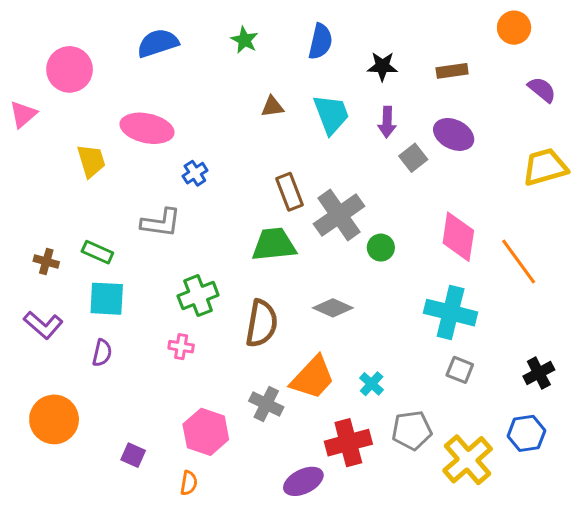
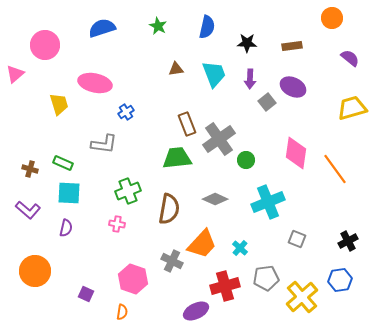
cyan cross: (451, 313) -> (268, 202), moved, turned -36

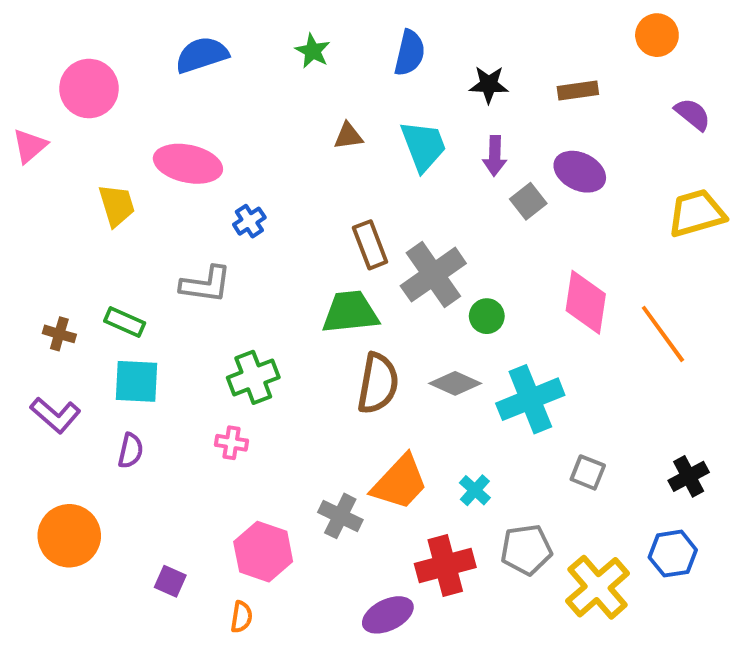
gray diamond: (215, 199) -> (455, 383), moved
brown semicircle: (169, 209) -> (378, 383), moved

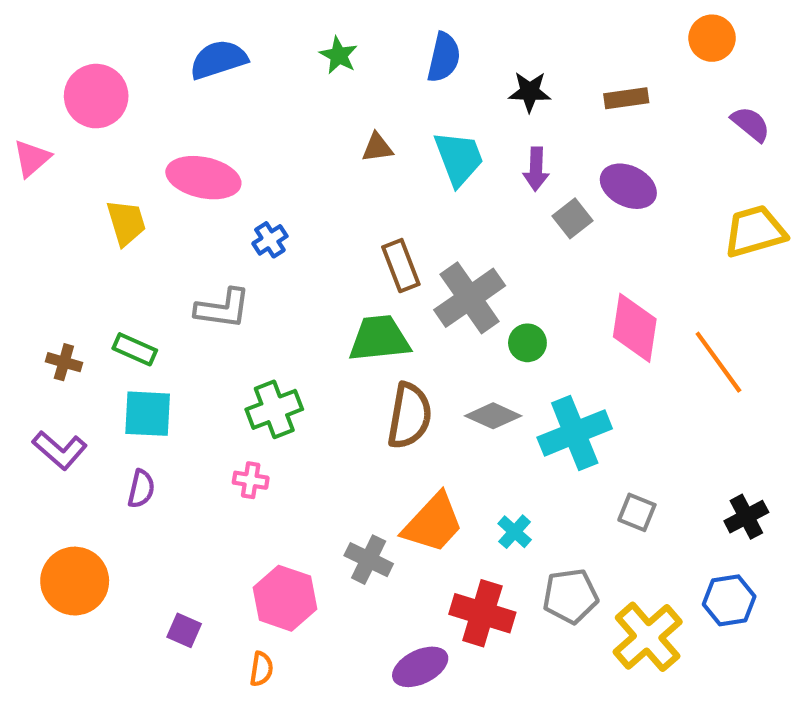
red cross: (445, 565) -> (482, 613), turned 32

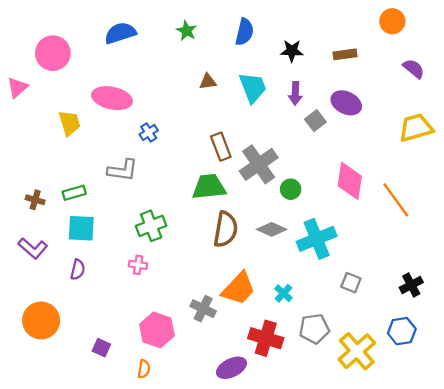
green rectangle: (135, 349) -> (74, 193), turned -40

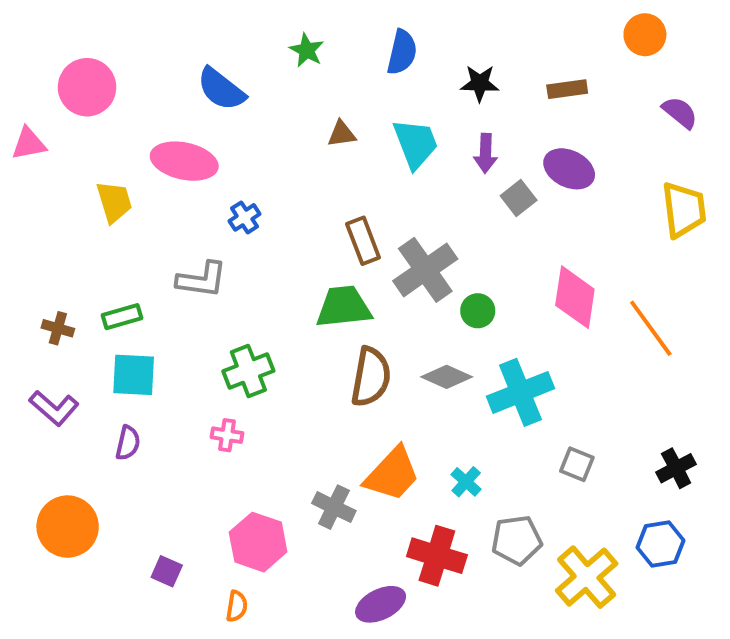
blue semicircle: (120, 33) -> (221, 89), moved, turned -124
pink triangle: (17, 87) -> (29, 144), turned 30
yellow trapezoid: (416, 128) -> (684, 210), turned 99

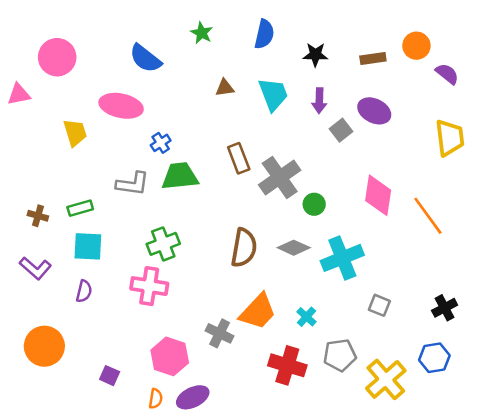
orange circle: (645, 35) -> (416, 46), moved
green trapezoid: (344, 307) -> (180, 176), moved
pink cross: (227, 435) -> (149, 286), size x1.8
purple ellipse: (381, 604) -> (193, 397), moved

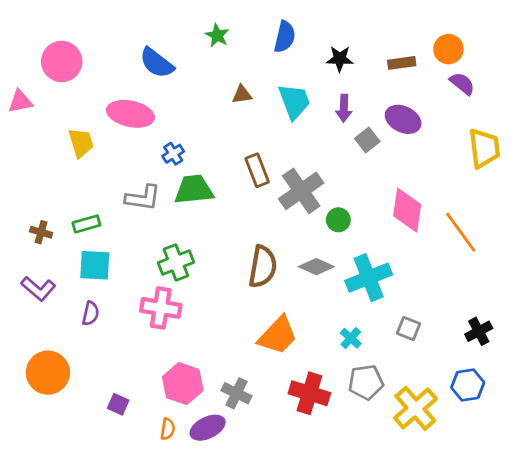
purple semicircle: (447, 74) -> (462, 84), moved
cyan cross: (306, 317) -> (351, 338), moved
gray cross: (220, 333) -> (236, 393), moved

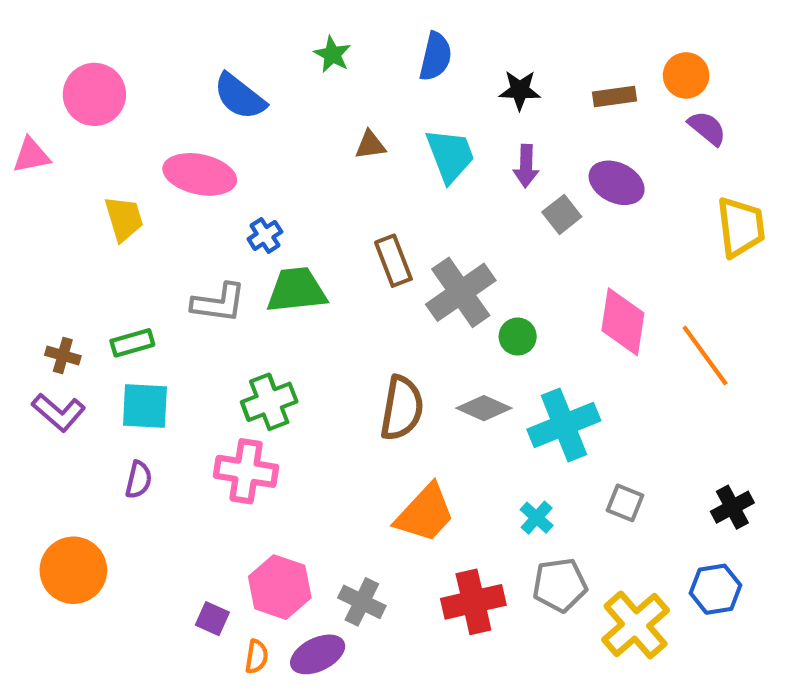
purple L-shape: (38, 289) -> (59, 412), moved
red cross: (309, 393) -> (473, 602), turned -30
purple square: (118, 404) -> (212, 619), moved

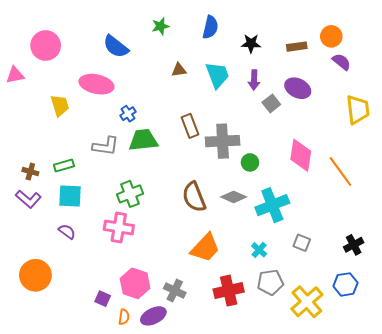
green star: (332, 54) -> (160, 26), turned 30
gray cross: (461, 292) -> (223, 141), turned 32
brown semicircle: (402, 408) -> (194, 197), turned 148
purple semicircle: (139, 480) -> (67, 232), turned -66

